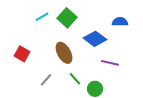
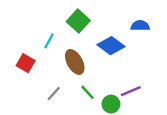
cyan line: (42, 17) -> (49, 41), moved, turned -32
purple line: (110, 63) -> (131, 91), moved, turned -36

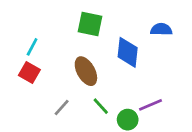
green square: (78, 21) -> (90, 24), turned -30
cyan line: (49, 41) -> (32, 47), moved
blue diamond: (111, 46) -> (128, 52), turned 60

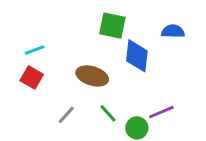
green square: (90, 24) -> (112, 26), moved
cyan line: (32, 47) -> (35, 50), turned 42
brown ellipse: (86, 71) -> (92, 76), turned -44

